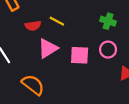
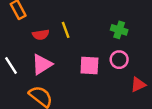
yellow line: (57, 21) -> (66, 30), turned 42
pink triangle: (48, 48) -> (42, 64), moved

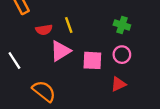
pink triangle: (42, 64) -> (60, 51), moved
red triangle: (138, 85) -> (118, 84), moved

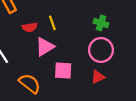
pink circle: (122, 55) -> (101, 50), size x1.5
pink square: (92, 60) -> (63, 70), moved

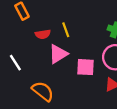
pink square: (63, 70) -> (86, 67), moved

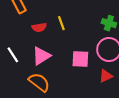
pink triangle: (58, 54) -> (41, 56), moved

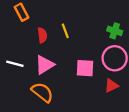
red semicircle: (39, 27) -> (42, 35), turned -88
white line: (13, 55) -> (15, 64), turned -42

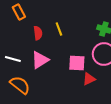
red triangle: (111, 86) -> (89, 79), moved
orange semicircle: (42, 92) -> (20, 85), moved

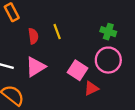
pink square: (77, 63) -> (78, 70), turned 30

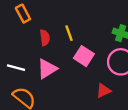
pink square: (78, 70) -> (84, 56), moved

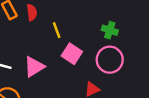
red semicircle: (45, 38) -> (32, 12), moved

